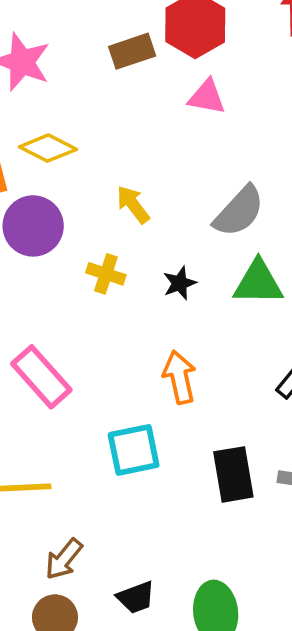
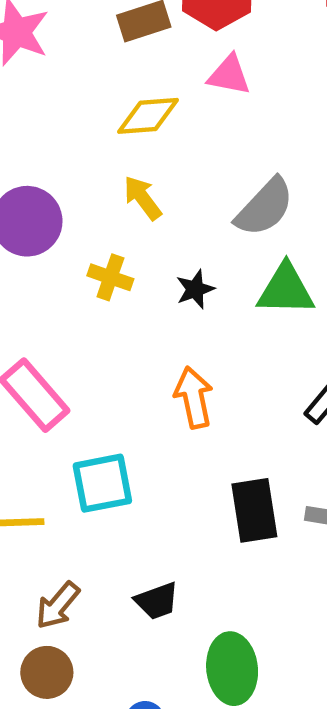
yellow diamond: (48, 148) -> (148, 116), moved, turned -32
cyan square: (134, 450) -> (102, 483), moved
black trapezoid: (136, 597) -> (157, 601), moved

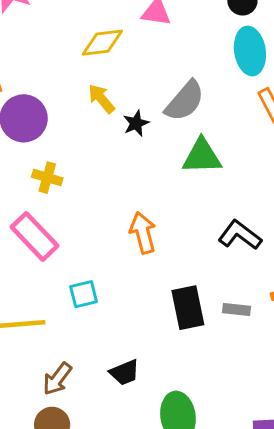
yellow cross: (110, 277) -> (47, 178), moved
black star: (195, 289) -> (136, 123), moved
cyan square: (102, 483) -> (84, 294), size x0.7

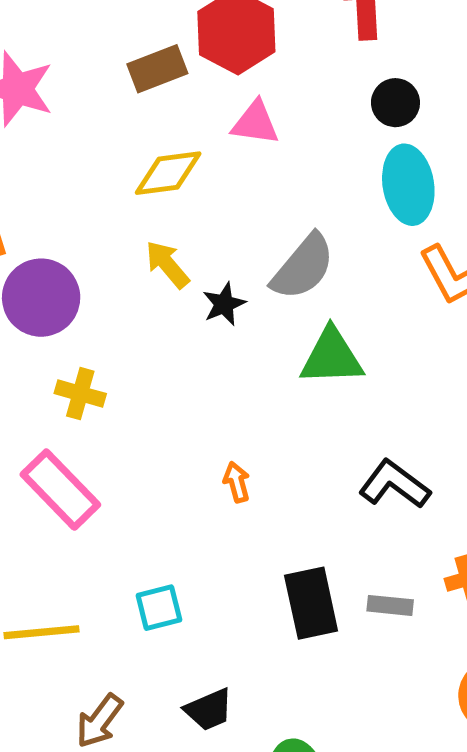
orange arrow: (143, 233) -> (237, 482), size x0.6
cyan square: (84, 294) -> (159, 608), moved

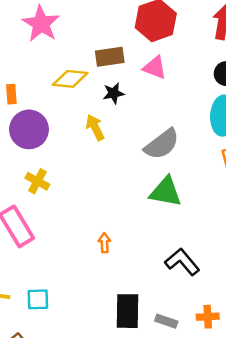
brown rectangle: (157, 69) -> (110, 57), moved
yellow diamond: (168, 173) -> (70, 79), moved
black star: (224, 304) -> (114, 93), moved
cyan square: (159, 608) -> (38, 299), moved

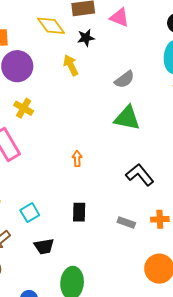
yellow diamond: (70, 79) -> (51, 26), turned 48
gray semicircle: (162, 144) -> (124, 79), size x0.7
cyan square: (38, 299) -> (30, 213), moved, turned -30
black rectangle: (127, 311) -> (79, 212), moved, size x0.7

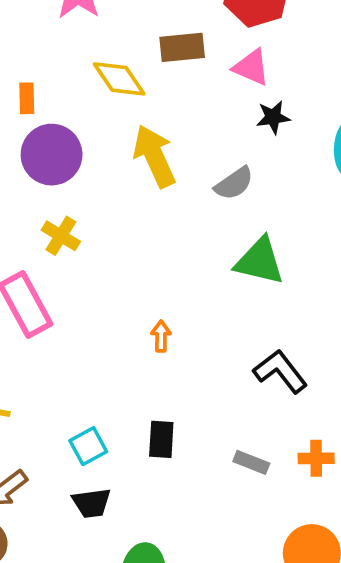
black star: (86, 38) -> (273, 117), moved
yellow arrow: (71, 65) -> (154, 156), size x1.5
gray semicircle: (124, 79) -> (234, 183), moved
cyan square: (30, 213) -> (88, 446), moved

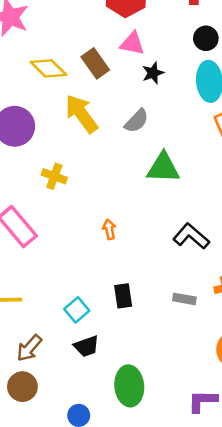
brown rectangle: (182, 47) -> (95, 63), moved, turned 72
yellow cross: (61, 236) -> (54, 176), moved

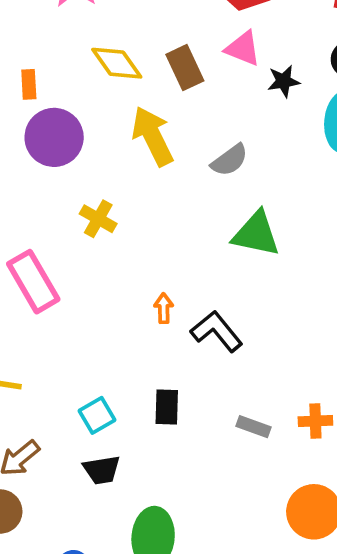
black star: (153, 73) -> (284, 81), moved
black L-shape: (191, 236) -> (217, 331), moved

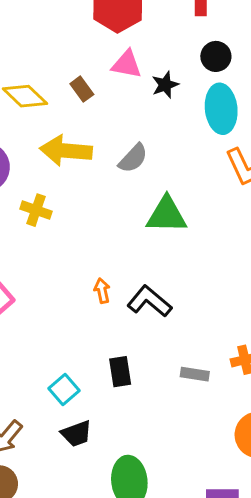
brown rectangle: (185, 68) -> (82, 89), size x0.7
yellow arrow: (153, 136) -> (66, 151), turned -48
yellow cross: (98, 219) -> (36, 210), moved

